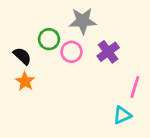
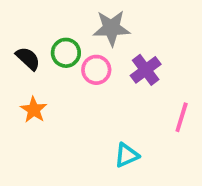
black semicircle: (22, 56) -> (28, 58), moved
cyan triangle: (122, 115) -> (127, 155), moved

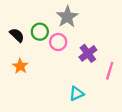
gray star: (111, 28) -> (67, 17), turned -30
purple cross: (146, 70) -> (88, 53), moved

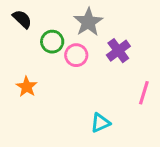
black semicircle: (17, 35) -> (22, 19), moved
purple cross: (88, 53) -> (118, 51), moved

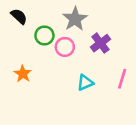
cyan triangle: (100, 123) -> (85, 83), moved

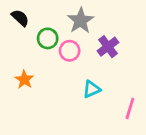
pink line: (122, 79) -> (130, 108), moved

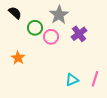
cyan triangle: (92, 89) -> (72, 80), moved

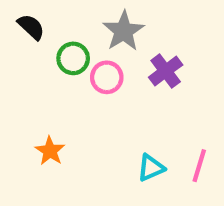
orange star: (18, 58) -> (50, 151), moved

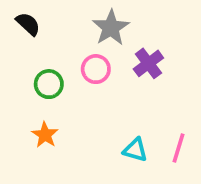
green circle: (73, 58) -> (49, 84), moved
cyan triangle: (151, 168) -> (135, 150), turned 40

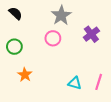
purple cross: (148, 63) -> (91, 34), moved
green circle: (49, 84) -> (14, 47), moved

